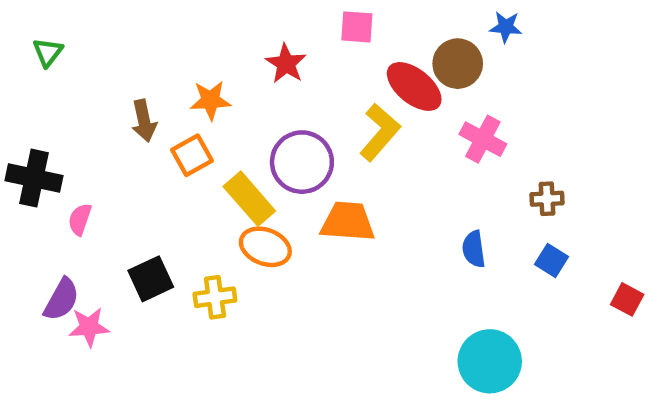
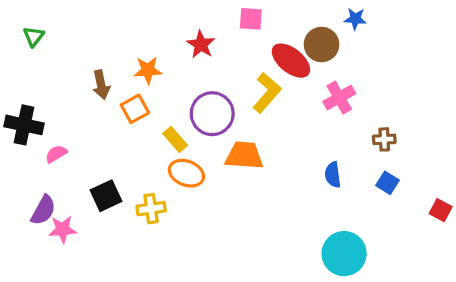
pink cross: (483, 139) -> (339, 98), turned 32
yellow rectangle: (249, 199) -> (175, 139), size x0.7
pink semicircle: (80, 219) -> (56, 154), turned 40

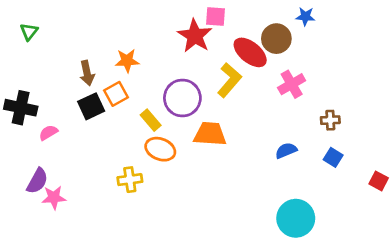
red star: (201, 44) -> (195, 36), moved, size x1.4
blue semicircle: (333, 175) -> (286, 151), turned 75
black square: (106, 196) -> (91, 106), moved

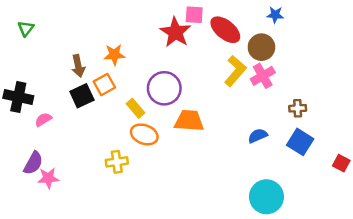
brown circle: (276, 39) -> (261, 47), moved
red ellipse: (250, 52) -> (225, 30), moved
yellow L-shape: (229, 80) -> (235, 71), moved
blue square: (333, 157) -> (300, 142), size x1.5

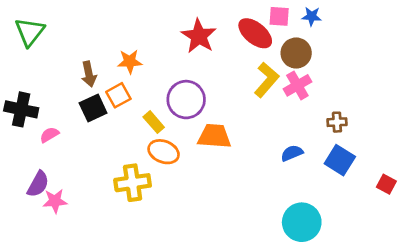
pink square: (194, 15) -> (279, 16), moved
green triangle: (26, 28) -> (30, 32), size x1.6
yellow cross: (117, 162) -> (133, 183), size x1.4

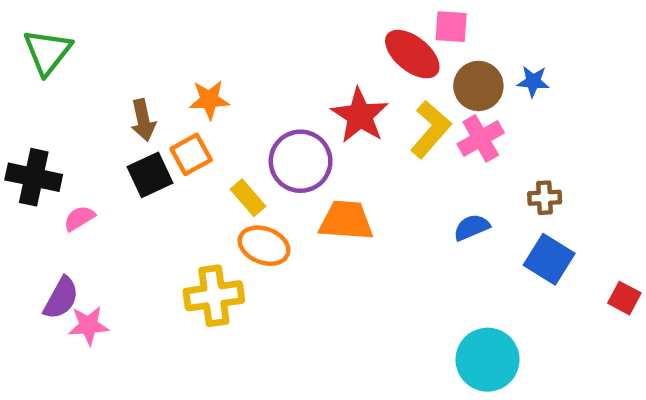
blue star: (312, 16) -> (533, 81), moved
red star: (199, 36) -> (360, 116), moved
blue semicircle: (292, 153) -> (472, 227), moved

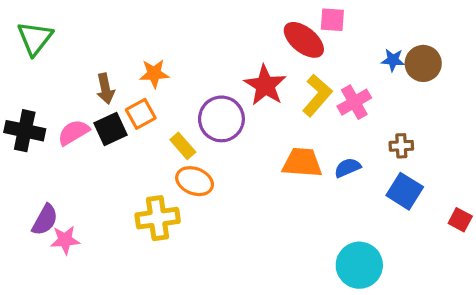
brown circle: (478, 86) -> (423, 63), moved
pink semicircle: (79, 218) -> (73, 132), moved, size x1.4
orange trapezoid: (346, 221) -> (302, 163), moved

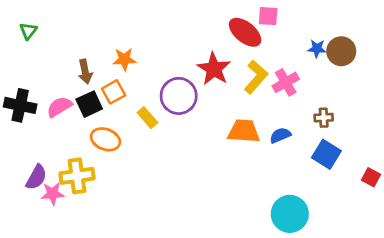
green triangle: (35, 38) -> (28, 31), size x0.6
orange ellipse: (195, 181) -> (105, 139), moved
yellow cross: (158, 218) -> (77, 176), moved

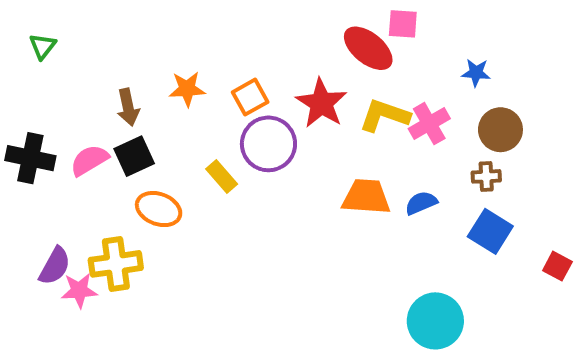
brown circle: (341, 51) -> (500, 130), moved
yellow L-shape: (256, 77) -> (384, 115), turned -112
orange square: (114, 92) -> (250, 97), moved

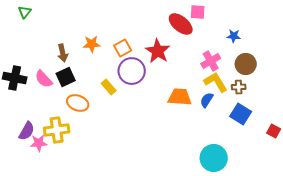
green triangle: (43, 46) -> (25, 12), moved
yellow L-shape: (384, 115) -> (216, 82), moved, turned 40
pink semicircle: (89, 160) -> (44, 79), turned -102
blue semicircle: (421, 203) -> (207, 100), turned -35

